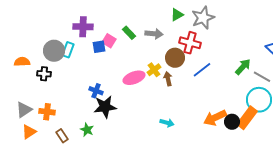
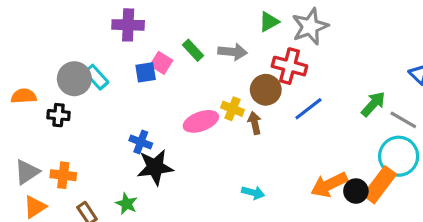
purple cross: (83, 27) -> (128, 25), moved
cyan rectangle: (68, 50) -> (96, 77), turned -63
yellow cross: (154, 70) -> (233, 109), turned -32

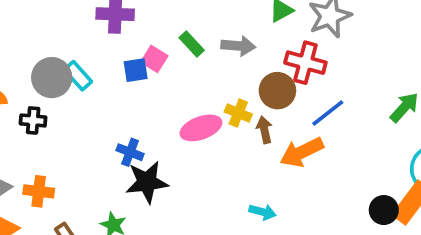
orange arrow: (329, 185) -> (302, 152), moved

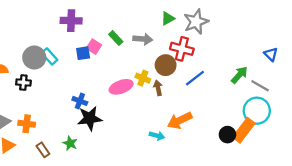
orange arrow: (302, 152) -> (180, 120), moved

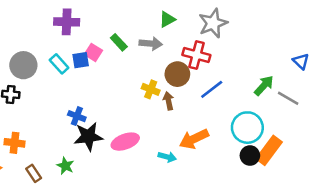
green triangle: (168, 18) -> (167, 19), moved
cyan rectangle: (49, 56) -> (59, 64), moved
pink ellipse: (121, 87) -> (125, 142), moved
cyan circle: (257, 111) -> (247, 128), moved

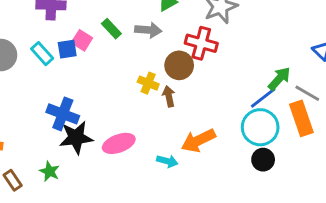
blue line: (212, 89) -> (263, 98), moved
blue cross: (77, 116) -> (63, 114), size x1.5
orange rectangle: (269, 150) -> (301, 118), moved, turned -56

